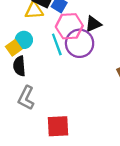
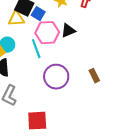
purple circle: (80, 43) -> (56, 77), moved

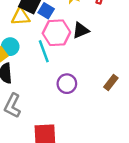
brown rectangle: (94, 76) -> (111, 82), turned 64
purple circle: (56, 77) -> (67, 84), size x0.7

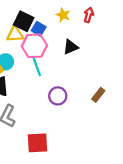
pink hexagon: (56, 33) -> (34, 46), moved

